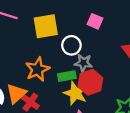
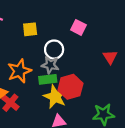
yellow square: (46, 26) -> (30, 29), size x0.6
gray star: (83, 63) -> (50, 65), moved

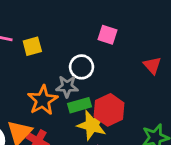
yellow square: (30, 29) -> (32, 46), moved
gray star: (50, 65) -> (67, 87), moved

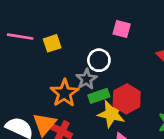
gray star: (67, 87) -> (86, 79), turned -30

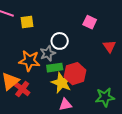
pink square: (122, 29) -> (90, 22), moved
orange star: (64, 93) -> (29, 61), turned 30

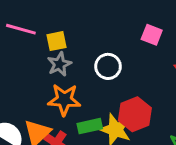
gray star: (48, 53) -> (59, 64), moved
green rectangle: (55, 68) -> (90, 126), moved

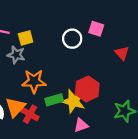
gray star: (59, 64) -> (16, 55), moved, turned -30
white circle: (108, 66) -> (72, 39), moved

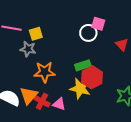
white circle: (72, 39) -> (88, 33), moved
green rectangle: (54, 100) -> (83, 65), moved
pink triangle: (81, 125) -> (59, 104), moved, turned 40

